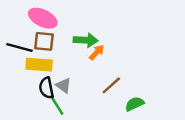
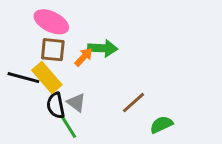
black line: (19, 48) -> (23, 78), moved
orange arrow: (97, 52) -> (84, 57), moved
yellow rectangle: (39, 65) -> (47, 78), turned 45

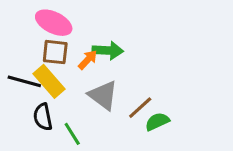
gray triangle: (76, 103) -> (103, 95), moved, size x1.5
black semicircle: (56, 105) -> (43, 117), moved
green semicircle: (161, 125) -> (157, 122), moved

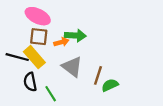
orange arrow: (88, 60) -> (61, 42), turned 32
brown line: (140, 108) -> (98, 75), turned -30

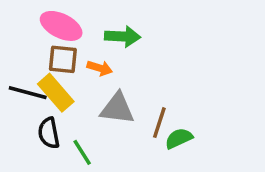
green arrow: (75, 36) -> (123, 36), moved
orange arrow: (61, 42) -> (100, 68), turned 32
gray triangle: (72, 67) -> (117, 108), turned -30

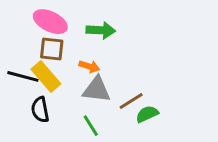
orange arrow: (100, 68) -> (89, 66), moved
brown line: (159, 123) -> (131, 101), turned 40
green line: (82, 152) -> (91, 126), moved

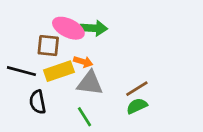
pink ellipse: (50, 22) -> (68, 28), moved
yellow rectangle: (46, 76) -> (59, 71), moved, turned -68
brown line: (131, 101) -> (137, 89), moved

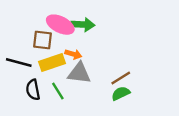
green line: (84, 117) -> (58, 91), moved

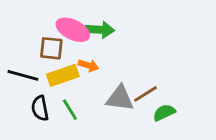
gray triangle: (79, 73) -> (120, 98), moved
green semicircle: (121, 93) -> (164, 113), moved

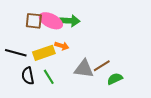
brown square: (51, 48) -> (34, 21), moved

